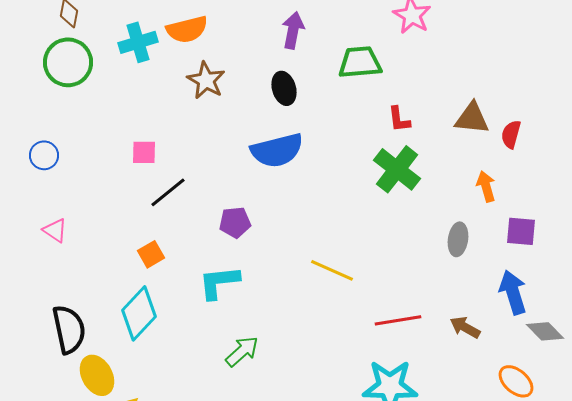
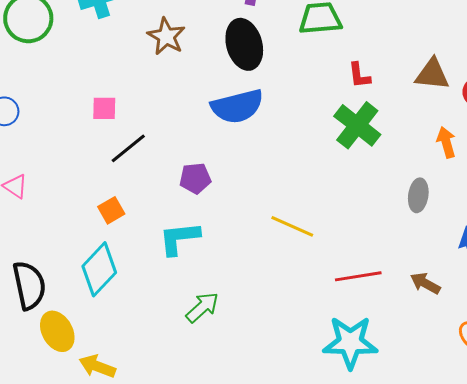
black ellipse: (284, 88) -> (244, 44), size x1.5

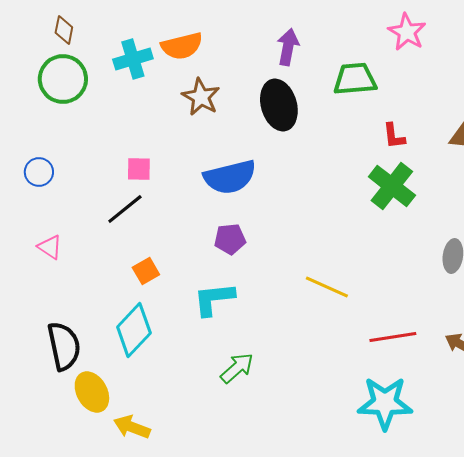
blue semicircle: (237, 106) -> (230, 177), moved
black line: (128, 148) -> (125, 209), moved

